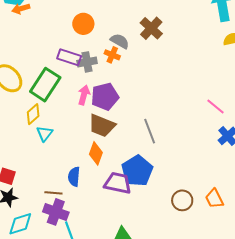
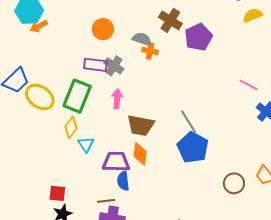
orange cross: (112, 55) -> (150, 51), moved
gray cross: (87, 62) -> (114, 66), turned -36
purple pentagon: (105, 97) -> (198, 37), moved
blue pentagon: (137, 171) -> (193, 147), moved
purple trapezoid: (118, 183) -> (116, 162), moved

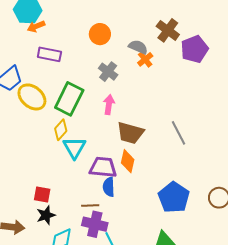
orange cross: (150, 51) -> (145, 59), turned 35
purple rectangle: (95, 65) -> (49, 54), moved
cyan triangle: (86, 144) -> (74, 148), size x1.4
blue pentagon: (193, 147) -> (174, 197), moved

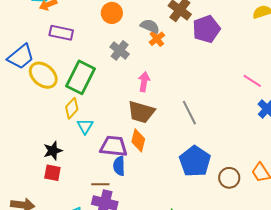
pink arrow: (109, 105) -> (144, 82), moved
cyan triangle: (74, 148) -> (85, 126), size x0.7
blue pentagon: (174, 197) -> (195, 161), moved
black star: (46, 215) -> (53, 151), moved

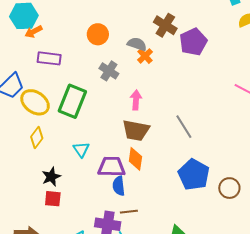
yellow diamond: (72, 108) -> (37, 137), moved
brown line: (100, 184) -> (129, 212), moved

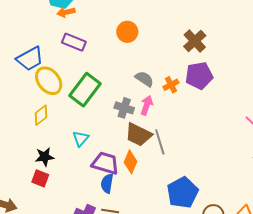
purple pentagon: (193, 42) -> (199, 76), moved
gray semicircle: (137, 44) -> (144, 79), moved
orange cross: (145, 56) -> (171, 85), moved
gray cross: (109, 71) -> (124, 108), moved, turned -30
gray line: (184, 127) -> (160, 142), moved

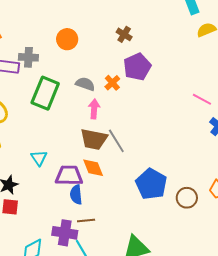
orange circle: (127, 32) -> (67, 39), moved
brown cross: (195, 41) -> (124, 34), size x0.7
green rectangle: (85, 90) -> (45, 93), moved
gray cross: (124, 108) -> (28, 57), moved
orange diamond: (130, 162) -> (93, 168), turned -30

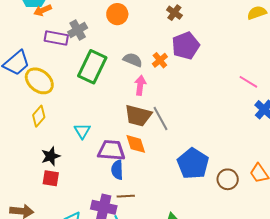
gray cross: (28, 57) -> (78, 30), turned -36

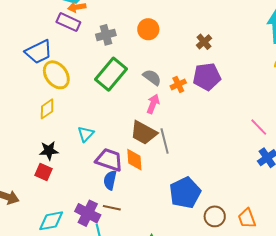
purple rectangle: (56, 38) -> (68, 22), moved

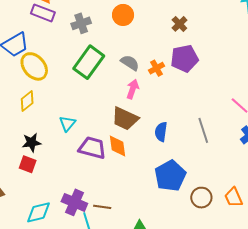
gray line: (165, 141) -> (203, 130), moved
blue semicircle: (110, 180) -> (161, 132), moved
brown line: (112, 208) -> (102, 207), moved

